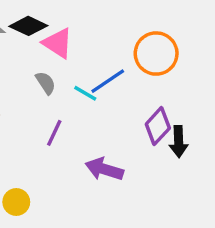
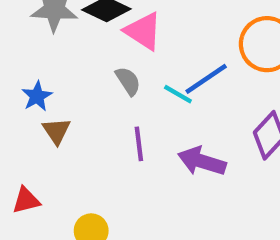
purple line: (54, 133) -> (139, 144), turned -32
purple arrow: (104, 169) -> (202, 161), moved

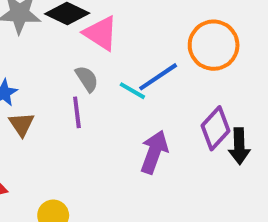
purple line: (139, 144) -> (77, 112), moved
purple arrow: (202, 161) -> (154, 152), turned 93

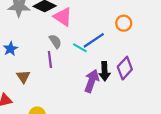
orange circle: (214, 45) -> (124, 23), size x0.6
brown triangle: (22, 124) -> (23, 77), moved
black arrow: (239, 146) -> (104, 71), moved

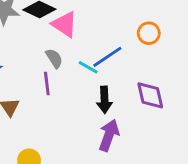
purple diamond: (125, 68) -> (150, 95), turned -55
black arrow: (104, 71) -> (104, 100), moved
purple arrow: (92, 81) -> (109, 135), moved

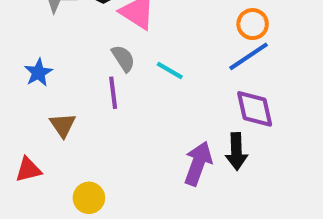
blue line: (107, 57) -> (249, 56), moved
black arrow: (104, 100) -> (236, 151), moved

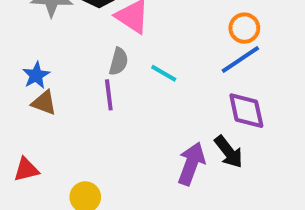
gray semicircle: (123, 58) -> (119, 61), turned 48
brown triangle: (63, 125) -> (44, 103), moved, turned -36
black arrow: (236, 151) -> (229, 152), turned -36

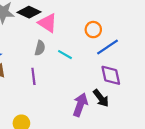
orange circle: (244, 28) -> (93, 30), moved
purple line: (109, 95) -> (33, 76), moved

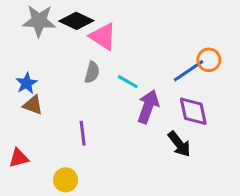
orange circle: (93, 30) -> (209, 60), moved
purple line: (33, 76) -> (83, 133), moved
purple arrow: (80, 105) -> (148, 107), moved

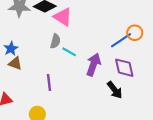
cyan line: (128, 82) -> (69, 52), moved

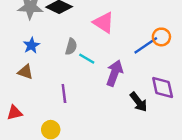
pink triangle: (63, 17) -> (104, 22), moved
blue star: (11, 49) -> (31, 45), moved
purple diamond: (124, 68) -> (163, 87), moved

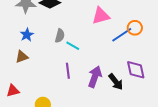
pink triangle: (104, 22) -> (101, 16), moved, turned -48
brown triangle: (25, 72) -> (22, 57), turned -40
purple arrow: (114, 73) -> (95, 77), moved
purple line: (64, 94) -> (68, 71), moved

